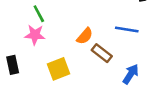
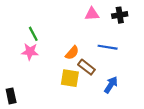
black rectangle: (13, 65) -> (11, 96), moved
yellow square: (59, 69) -> (70, 78), moved, turned 30

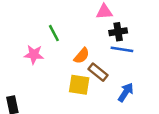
black cross: (120, 15) -> (118, 32), moved
green line: (33, 34) -> (54, 33), moved

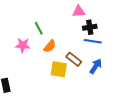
orange semicircle: (82, 56) -> (50, 46), moved
blue arrow: (126, 92) -> (96, 66), moved

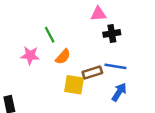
blue line: (93, 41) -> (115, 66), moved
brown rectangle: (74, 59) -> (92, 72), turned -56
blue arrow: (96, 66) -> (119, 92), moved

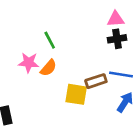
pink triangle: (98, 14) -> (116, 19), moved
orange semicircle: (63, 57) -> (48, 68), moved

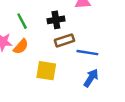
black cross: (117, 39) -> (56, 20), moved
brown rectangle: (96, 81) -> (64, 40), moved

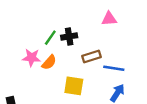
black cross: (56, 20) -> (69, 36), moved
green line: (22, 21) -> (50, 38), turned 63

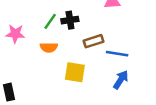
pink star: (31, 58) -> (15, 34), moved
orange semicircle: (49, 62) -> (49, 47), turned 49

